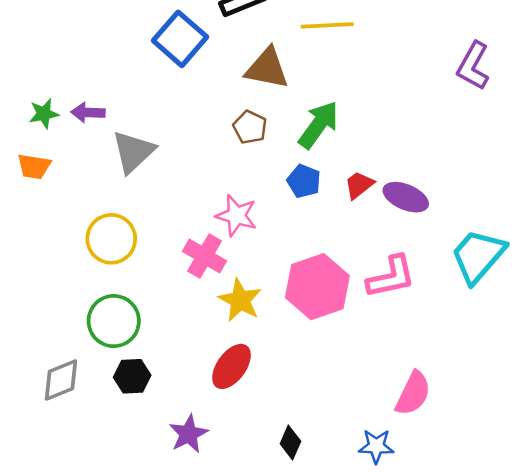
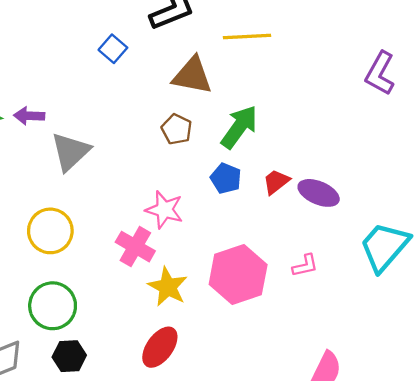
blue square: (180, 39) -> (113, 49), size x0.6
pink L-shape: (391, 277) -> (305, 266), size x0.6

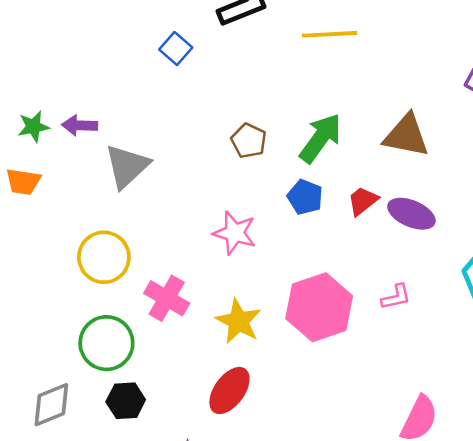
brown triangle: (192, 76) -> (406, 136), moved
pink cross: (135, 247) -> (167, 298), moved

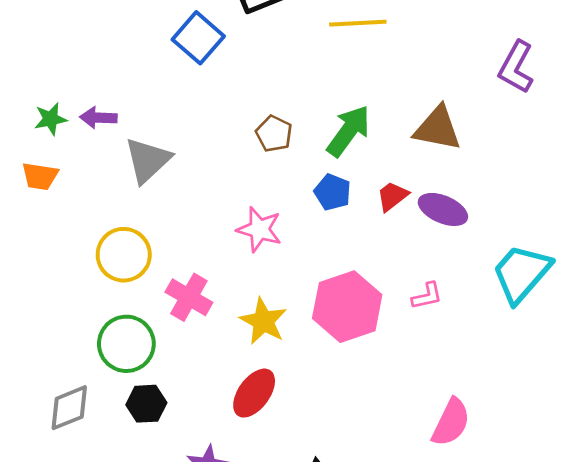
blue square: (176, 48) -> (198, 38), size x1.5

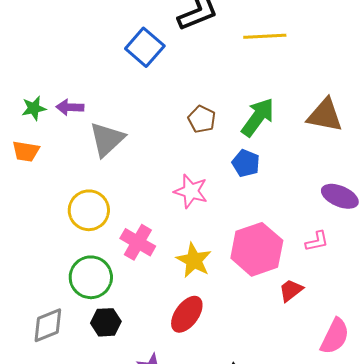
red trapezoid: (392, 196) -> (291, 290), moved
purple ellipse: (443, 209) -> (340, 196), moved

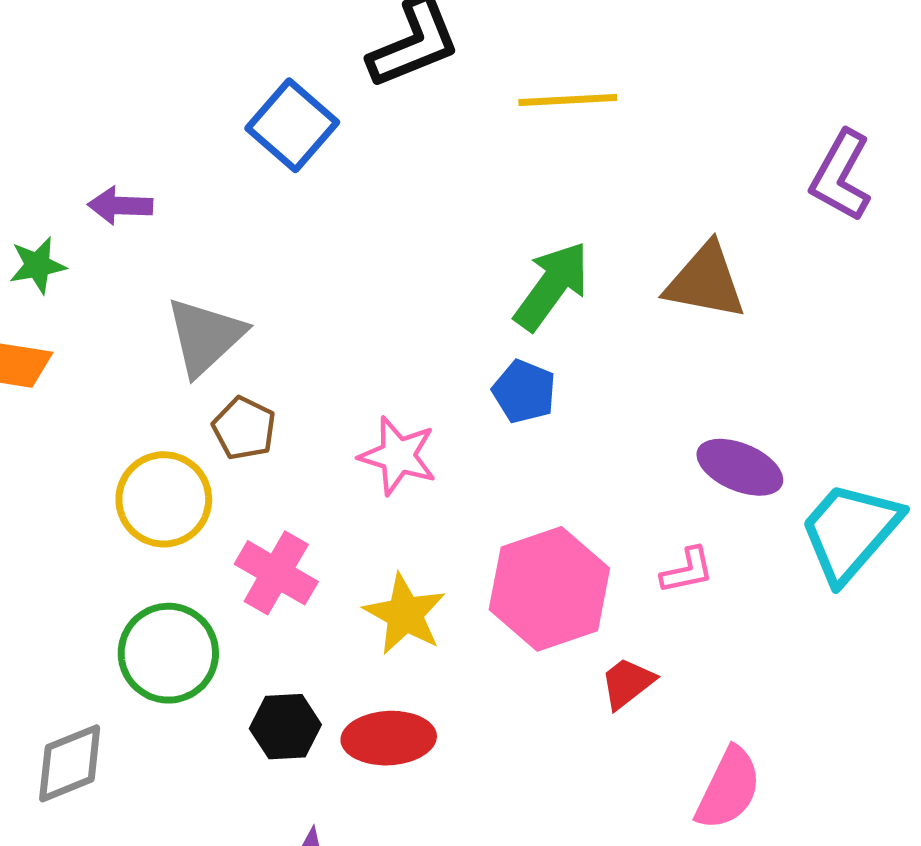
purple arrow: (70, 107) -> (120, 206), moved
brown pentagon: (202, 119) -> (244, 428), moved
red ellipse: (187, 314) -> (389, 738), turned 51
black hexagon: (106, 322) -> (285, 727), moved

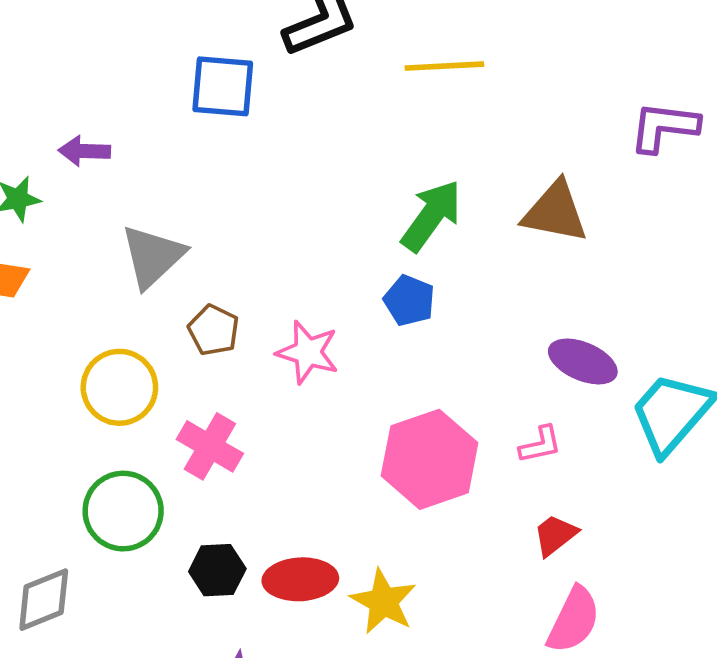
blue square: (292, 125) -> (223, 86), turned -36
purple L-shape: (841, 176) -> (664, 127), turned 68
brown pentagon: (244, 428) -> (214, 330), moved
yellow star: (405, 614) -> (383, 601), moved
red trapezoid: (627, 683) -> (555, 535), moved

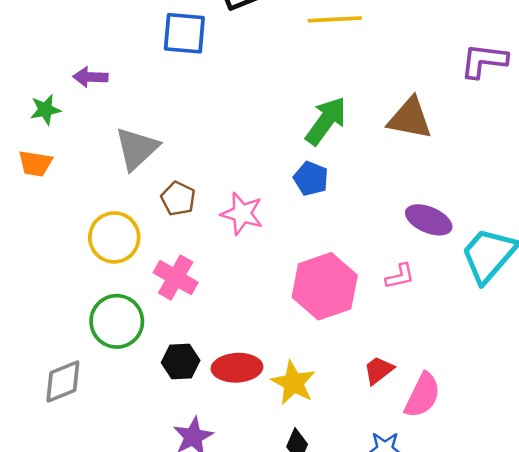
red trapezoid: (555, 535) -> (379, 370), moved

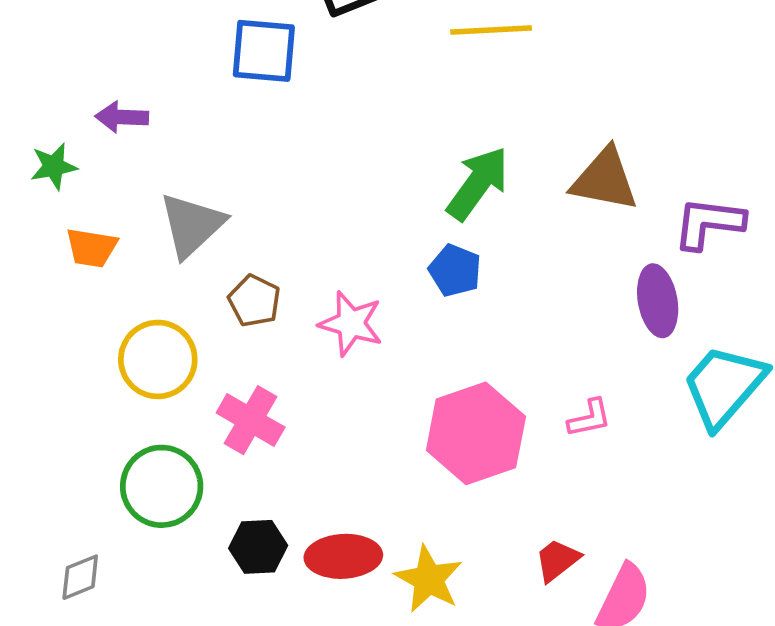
purple L-shape: (484, 61) -> (709, 223), moved
orange trapezoid: (35, 164) -> (92, 248), moved
purple ellipse: (429, 220) -> (658, 301), moved, turned 57
gray diamond: (63, 381) -> (80, 577), size x0.7

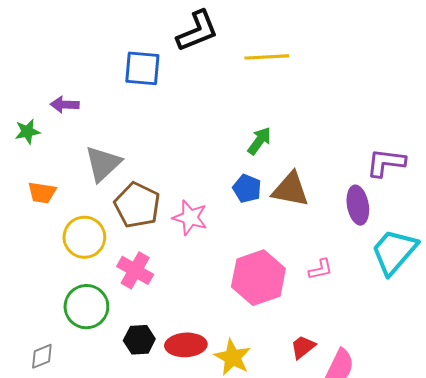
brown triangle: (605, 180) -> (291, 190), moved
green arrow: (478, 183) -> (259, 141), size x0.7
orange trapezoid: (92, 248) -> (42, 193), moved
brown pentagon: (254, 301) -> (137, 205), size x1.6

